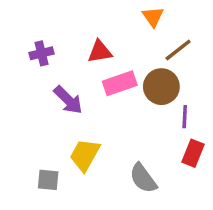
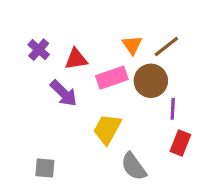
orange triangle: (153, 17) -> (132, 45), moved
red triangle: (100, 52) -> (76, 59), moved
purple cross: (41, 53) -> (39, 50), turned -35
yellow trapezoid: (85, 155) -> (107, 129), moved

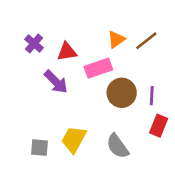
orange triangle: (132, 45) -> (116, 39), turned 30
brown circle: (151, 81) -> (122, 93), moved
yellow trapezoid: (107, 129) -> (74, 139), moved

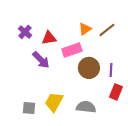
gray semicircle: (118, 146) -> (86, 107), turned 132

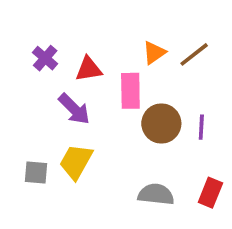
pink rectangle: (72, 50) -> (130, 91), turned -72
red rectangle: (116, 92) -> (210, 193), moved
yellow trapezoid: (54, 102) -> (76, 162), moved
gray square: (29, 108) -> (36, 173), moved

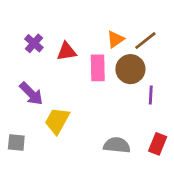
purple arrow: (74, 109) -> (31, 94), moved
brown circle: (161, 123) -> (130, 69), moved
gray square: (36, 173) -> (16, 143), moved

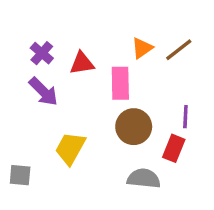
brown circle: (130, 69) -> (134, 127), moved
purple arrow: (31, 94) -> (43, 92), moved
red rectangle: (158, 144) -> (174, 148), moved

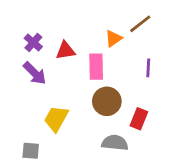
brown line: (179, 50) -> (140, 24), moved
purple line: (185, 117) -> (148, 68), moved
gray square: (20, 175) -> (31, 151), moved

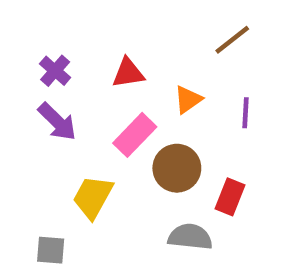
orange triangle: (114, 38) -> (188, 100), moved
red triangle: (65, 51) -> (128, 73), moved
pink rectangle: (96, 67) -> (135, 135), moved, turned 45

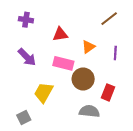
purple cross: (55, 71) -> (26, 20), moved, turned -32
pink rectangle: (135, 135) -> (63, 63), turned 60
gray square: (51, 250) -> (24, 117), turned -32

